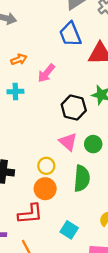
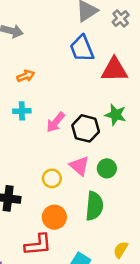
pink arrow: (46, 73) -> (56, 122), moved
yellow circle: (46, 166) -> (52, 178), moved

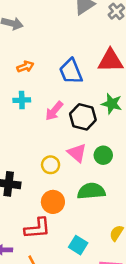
blue trapezoid: (82, 48) -> (71, 71), moved
green semicircle: (94, 206) -> (91, 191), turned -100

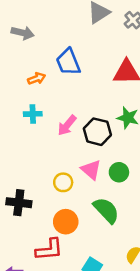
blue trapezoid: (71, 71) -> (68, 62), moved
green semicircle: (91, 191) -> (106, 210), turned 52

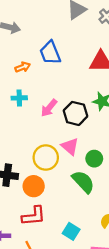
green circle: (119, 172) -> (94, 159), moved
yellow circle: (63, 182) -> (46, 158), size x1.5
orange circle: (66, 222) -> (34, 186), moved

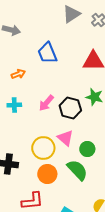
orange arrow: (23, 67) -> (18, 74), moved
cyan cross: (19, 98) -> (14, 105), moved
orange circle: (34, 186) -> (47, 174), moved

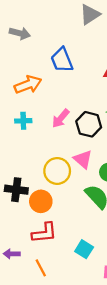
orange arrow: (18, 74) -> (28, 85), size x1.6
orange circle: (47, 174) -> (41, 201), moved

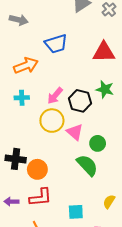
blue trapezoid: (62, 60) -> (56, 44), turned -85
yellow circle: (57, 171) -> (52, 121), moved
cyan square: (84, 249) -> (76, 212), turned -35
purple arrow: (12, 254) -> (11, 202), moved

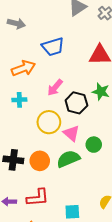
pink arrow: (55, 96) -> (55, 88), moved
green semicircle: (87, 165) -> (68, 159), moved, turned -70
orange circle: (37, 169) -> (40, 161), moved

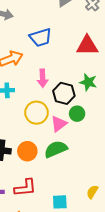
pink arrow: (55, 88) -> (43, 78), turned -42
pink triangle: (71, 133) -> (59, 124), turned 42
green circle: (94, 145) -> (77, 114), moved

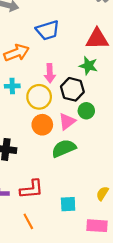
green star: (88, 82) -> (88, 66), moved
yellow circle: (36, 113) -> (39, 97), moved
orange circle: (27, 151) -> (42, 125), moved

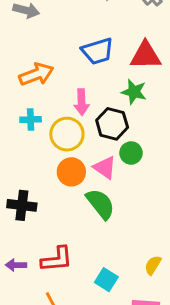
blue trapezoid: (48, 30) -> (98, 51), moved
pink triangle: (67, 122) -> (105, 168), turned -48
green semicircle: (64, 148) -> (100, 204), turned 75
cyan square: (68, 204) -> (106, 280), turned 35

